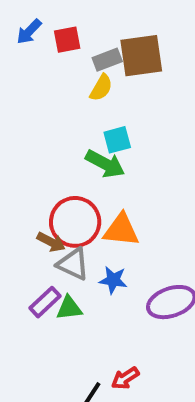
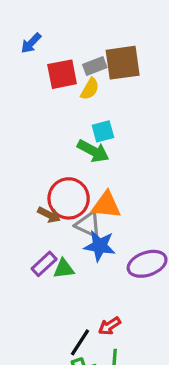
red square: (67, 40) -> (62, 74), moved, size x1.4
gray triangle: (73, 264) -> (88, 225), moved
blue star: (113, 280) -> (100, 246), size x1.4

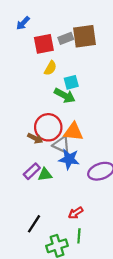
yellow semicircle: (90, 89) -> (50, 68), moved
black line: (80, 342) -> (34, 224), moved

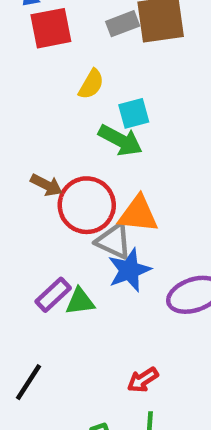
red square: (44, 44) -> (51, 28), moved
brown arrow: (35, 138) -> (46, 185), moved
blue star: (69, 159) -> (129, 270), turned -30
black line: (34, 224) -> (28, 382), moved

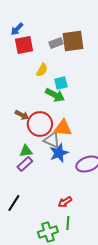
green triangle: (80, 301) -> (26, 151), moved

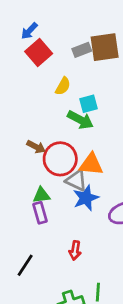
red square: (24, 45) -> (39, 53), turned -30
purple rectangle: (25, 164) -> (40, 213), turned -63
red arrow: (65, 202) -> (75, 250), moved, turned -48

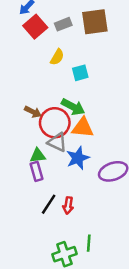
gray rectangle: (82, 50) -> (63, 24), moved
green arrow: (80, 120) -> (73, 107), moved
gray triangle: (76, 180) -> (57, 142), moved
black line: (25, 265) -> (49, 204), moved

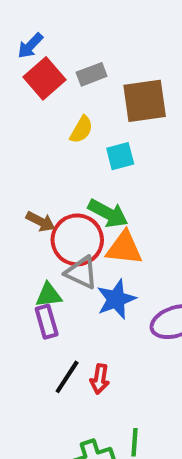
brown square: (95, 22) -> (145, 101), moved

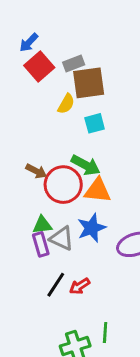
brown square: (145, 101) -> (89, 83), moved
gray triangle: (81, 273) -> (62, 238), moved
red arrow: (100, 379) -> (80, 286), turned 48

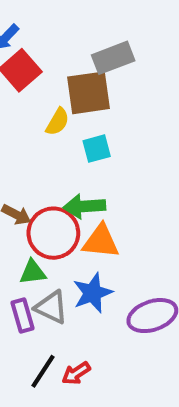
gray rectangle: (74, 63) -> (113, 58), moved, size x1.4
green arrow: (86, 165) -> (84, 206), turned 148
green triangle: (42, 225) -> (33, 272), moved

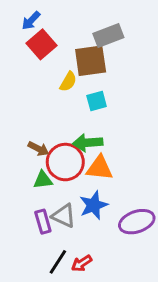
green triangle: (33, 272) -> (43, 180), moved

